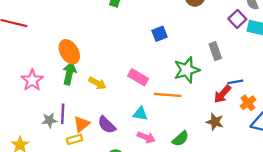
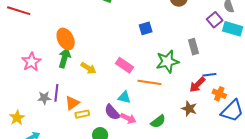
orange cross: (248, 103) -> (219, 94), turned -32
purple semicircle: (107, 125) -> (112, 112), moved
yellow rectangle: (74, 139) -> (82, 114), moved

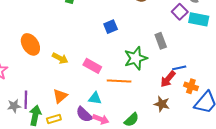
green arrow: (64, 58) -> (35, 115), moved
yellow arrow: (88, 68) -> (60, 58), moved
orange triangle: (72, 103) -> (60, 96), moved

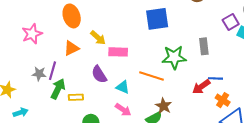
blue square: (111, 27) -> (157, 19), size x1.6
pink rectangle: (92, 66) -> (118, 52), moved, turned -42
orange triangle: (60, 96) -> (71, 48), moved
brown star: (162, 104) -> (164, 106), moved
purple semicircle: (84, 114) -> (99, 74), moved

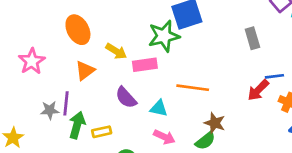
green star: (174, 57) -> (164, 36), moved

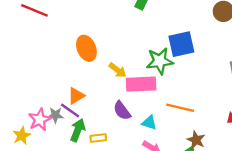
pink star: (32, 61) -> (40, 120), moved
pink rectangle: (145, 65) -> (141, 84), size x1.4
orange triangle: (85, 71) -> (76, 96), moved
purple line: (66, 103) -> (70, 111), turned -66

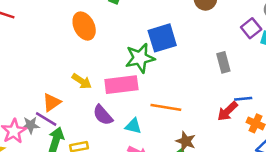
orange ellipse: (86, 48) -> (84, 26), moved
yellow arrow: (118, 70) -> (82, 81), moved

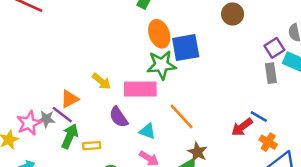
orange ellipse: (84, 26) -> (159, 34), moved
gray rectangle: (223, 62) -> (271, 73), moved
blue line: (243, 99) -> (259, 116), turned 30
orange line: (166, 107) -> (182, 116), turned 32

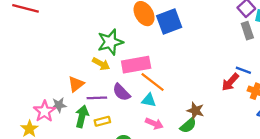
green star: (161, 65) -> (110, 42), moved
purple line: (62, 115) -> (97, 98), moved, turned -30
orange line: (182, 116) -> (153, 82), moved

